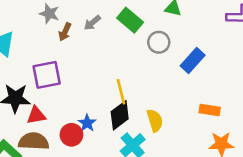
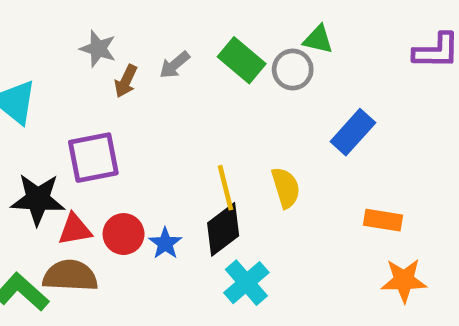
gray circle: (159, 42) -> (293, 70), moved
yellow semicircle: (155, 120) -> (286, 188), moved
red circle: (71, 135) -> (124, 234), moved

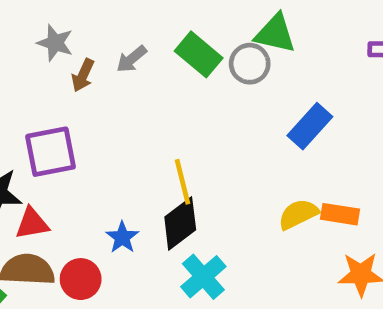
green triangle: (318, 39) -> (275, 34), size x1.4
yellow semicircle: (286, 188) -> (298, 214), moved, turned -99
red circle: (124, 234) -> (81, 279), moved

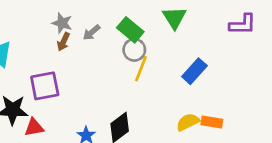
green triangle: (275, 34) -> (174, 18), turned 45
gray star: (55, 43) -> (62, 23), moved
gray circle: (250, 64) -> (134, 50), moved
yellow line: (183, 182) -> (141, 69), moved, turned 35

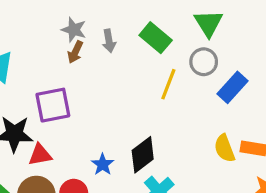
gray arrow: (92, 32) -> (109, 41), turned -60
gray circle: (134, 50) -> (204, 62), moved
yellow semicircle: (188, 122) -> (225, 148), turned -85

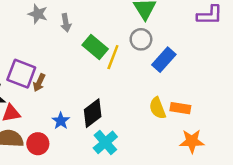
green rectangle: (156, 38) -> (95, 47), moved
brown arrow: (75, 52) -> (39, 83), moved
purple square: (53, 105) -> (21, 74), turned 32

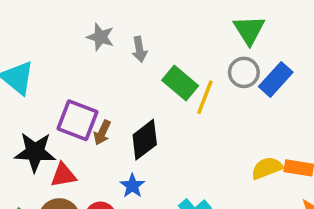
blue rectangle: (164, 60) -> (276, 79), moved
yellow semicircle: (158, 108) -> (267, 168), turned 90
black diamond: (93, 113) -> (145, 140), moved

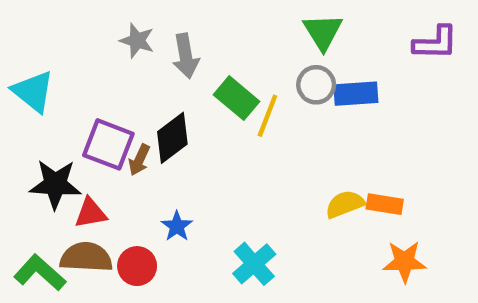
gray arrow: (139, 49) -> (186, 56), size x1.4
blue rectangle: (276, 79) -> (356, 94), turned 44
black diamond: (145, 140) -> (172, 138), moved

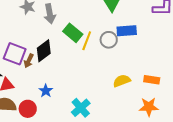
gray circle: (316, 85) -> (109, 40), moved
orange rectangle: (385, 204) -> (152, 80), moved

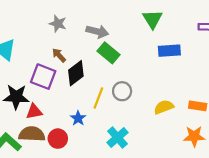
gray arrow: (50, 14) -> (97, 31), moved, turned -66
gray circle: (109, 40) -> (122, 91), moved
yellow line: (87, 41) -> (98, 98), moved
brown arrow: (29, 61) -> (59, 55), moved, turned 112

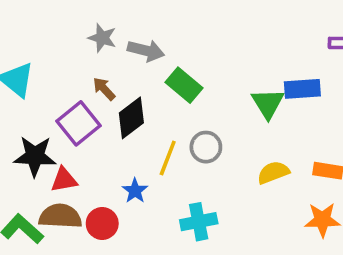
green triangle: (152, 19) -> (268, 103), moved
gray arrow: (97, 31) -> (146, 51), moved
blue rectangle: (169, 51) -> (302, 89), moved
purple square: (43, 77) -> (79, 123), turned 30
cyan cross: (118, 137) -> (199, 222), turned 30

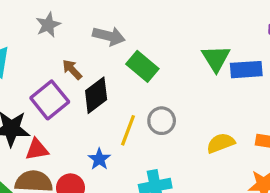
gray star: (102, 38) -> (48, 25), moved, turned 30
green triangle: (268, 103) -> (216, 58), moved

